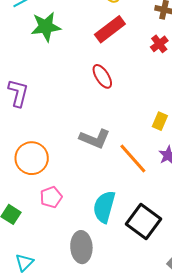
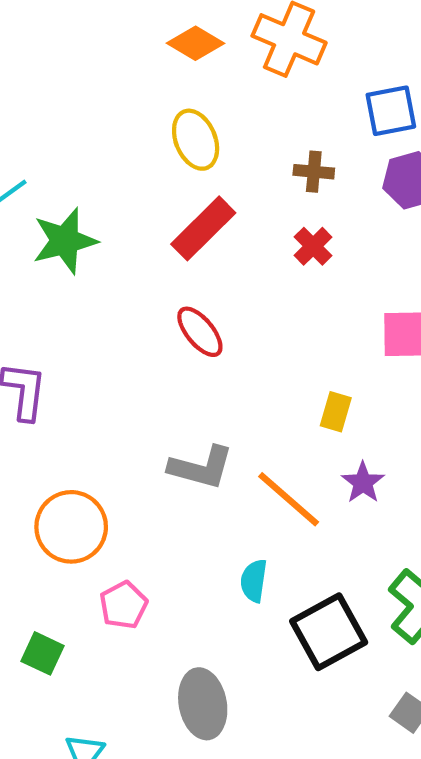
cyan semicircle: (104, 207) -> (254, 581), moved, size x0.6
black square: (143, 222) -> (329, 632), turned 32

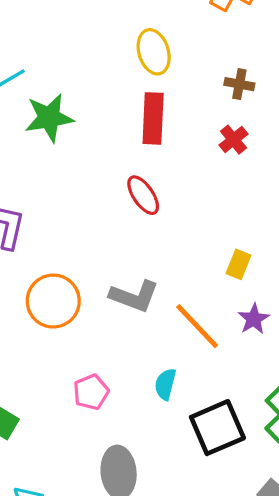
red rectangle: (203, 228) -> (153, 118), turned -48
orange circle: (71, 527) -> (53, 301), moved
pink pentagon: (123, 605) -> (91, 392), moved

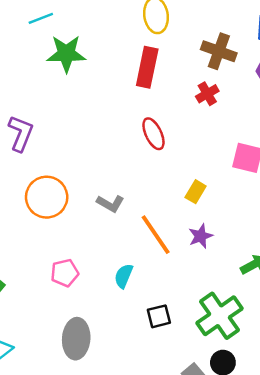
brown cross: (239, 84) -> (219, 51), size x1.5
red ellipse: (143, 195) -> (153, 134), moved
gray L-shape: (134, 296) -> (110, 203), size x0.7
black square: (217, 428) -> (159, 316), size x0.6

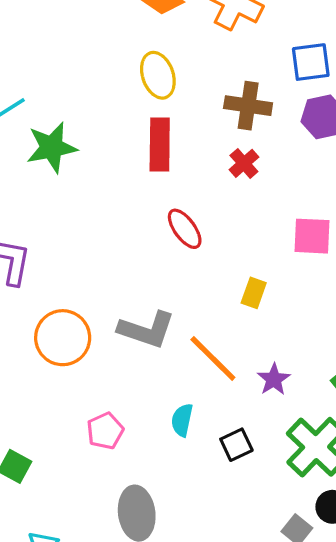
gray L-shape: (110, 203) -> (147, 330), size x1.6
purple star: (201, 236) -> (274, 379), moved
black square: (159, 316) -> (236, 445), moved

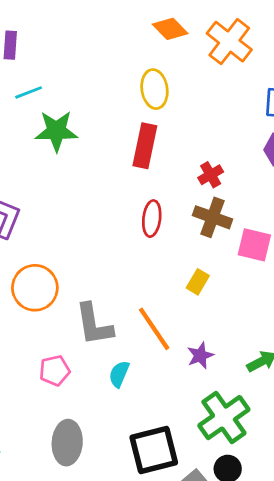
brown cross: (248, 106) -> (213, 217), moved
red ellipse: (185, 229) -> (152, 219), turned 32
gray L-shape: (147, 330) -> (94, 324), moved, turned 51
black square: (236, 445) -> (154, 450), moved, size x1.8

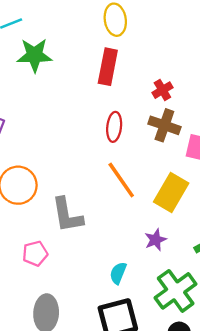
yellow rectangle: (198, 282) -> (171, 192), moved, size x1.8
orange line: (154, 329) -> (121, 180), moved
cyan semicircle: (119, 374) -> (118, 273), moved

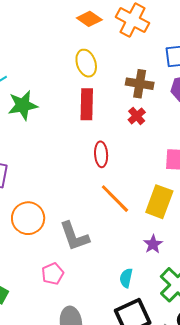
brown cross: (164, 125) -> (140, 84), moved

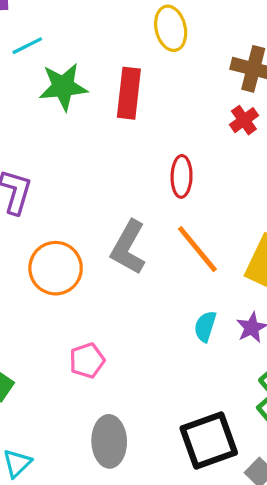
red rectangle: (87, 104) -> (129, 93), moved
gray L-shape: (74, 236) -> (128, 247), moved, turned 44
cyan semicircle: (126, 278) -> (205, 326), moved

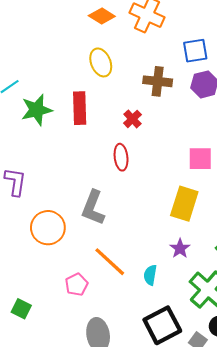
red cross: (244, 120) -> (132, 119), moved
orange line: (197, 249) -> (110, 262), moved
cyan semicircle: (205, 326) -> (150, 275), moved

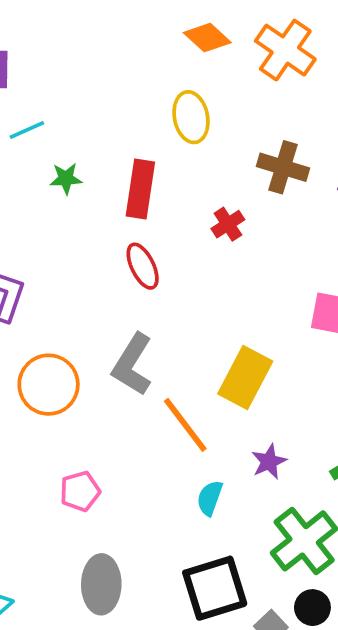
green star: (37, 110) -> (66, 179), size x0.6
red ellipse: (121, 157) -> (143, 266), moved, turned -30
yellow rectangle: (184, 204) -> (245, 377), moved
orange line: (110, 262) -> (185, 425), moved

